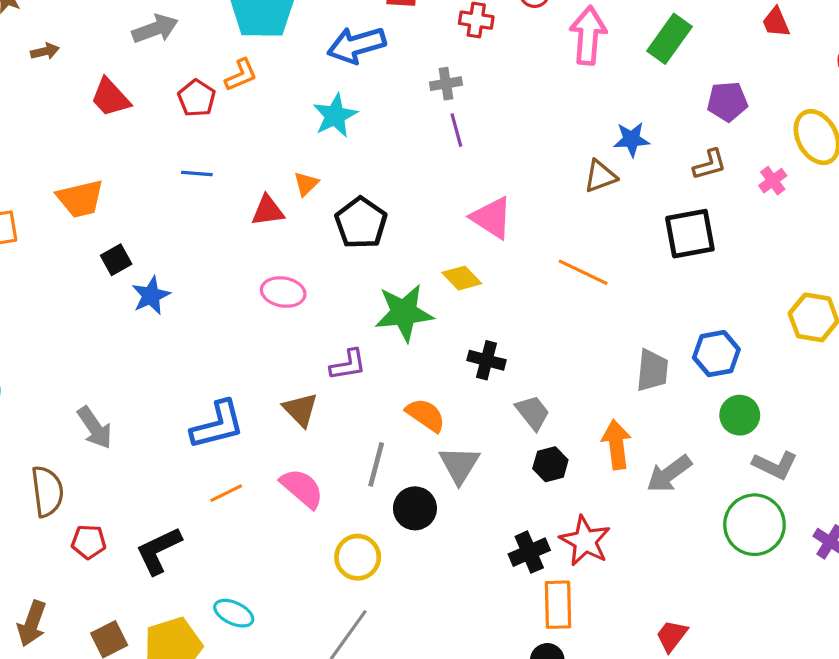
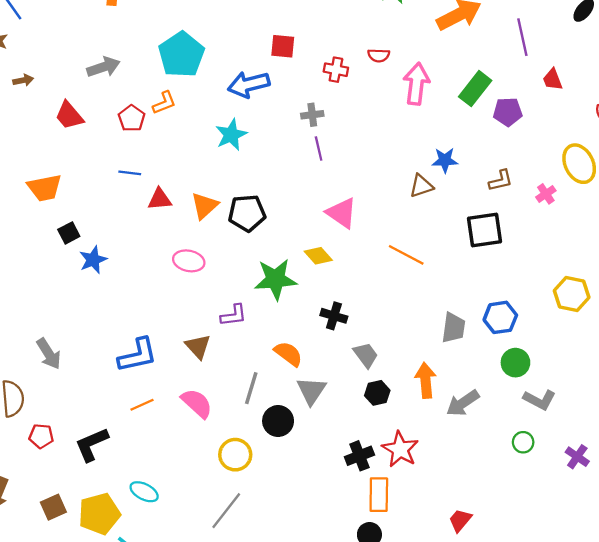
purple pentagon: (727, 102) -> (508, 112), moved
orange triangle: (306, 184) -> (204, 206), moved, size x1.5
red triangle: (268, 211) -> (160, 199), moved
black pentagon: (361, 223) -> (247, 213), turned 30
green circle: (754, 525) -> (523, 442), size x0.5

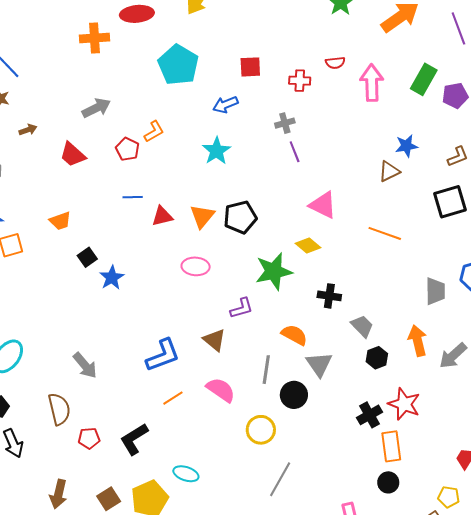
cyan pentagon: (181, 55) -> (178, 65), moved
blue arrow: (249, 84) -> (225, 105), size x0.7
orange trapezoid: (45, 188) -> (60, 221), size x0.7
gray line: (226, 511) -> (280, 479), moved

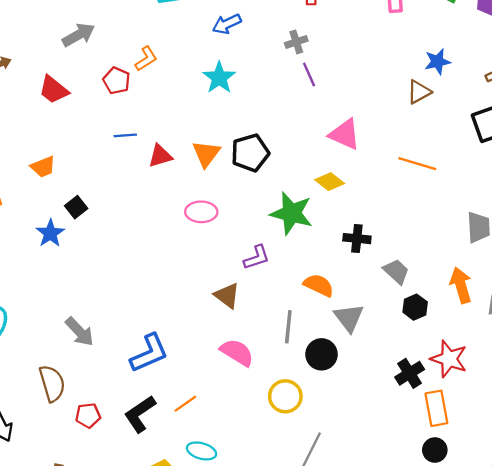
green star: (274, 271) -> (292, 213), turned 30
blue star: (112, 278) -> (50, 233), moved
blue L-shape: (163, 355) -> (149, 353), moved
orange line: (173, 398) -> (185, 404), moved

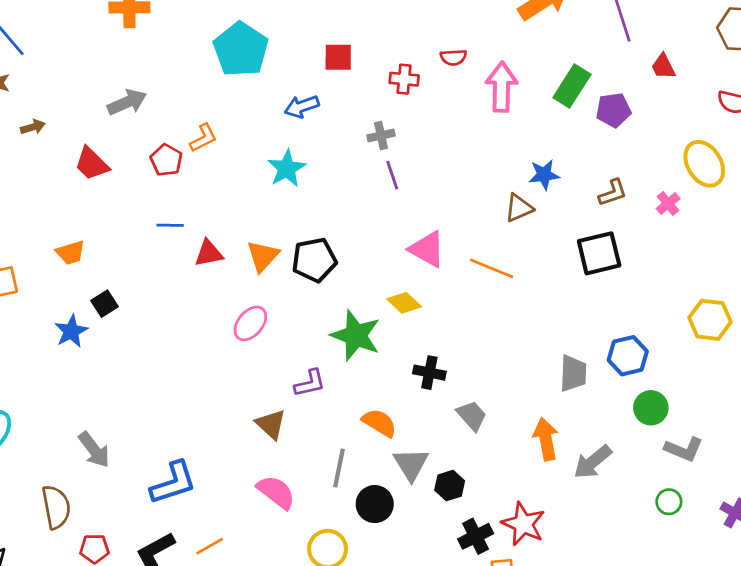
orange line: (417, 164) -> (492, 268), moved
pink ellipse: (201, 212) -> (250, 323), turned -56
black hexagon: (415, 307) -> (450, 486), moved

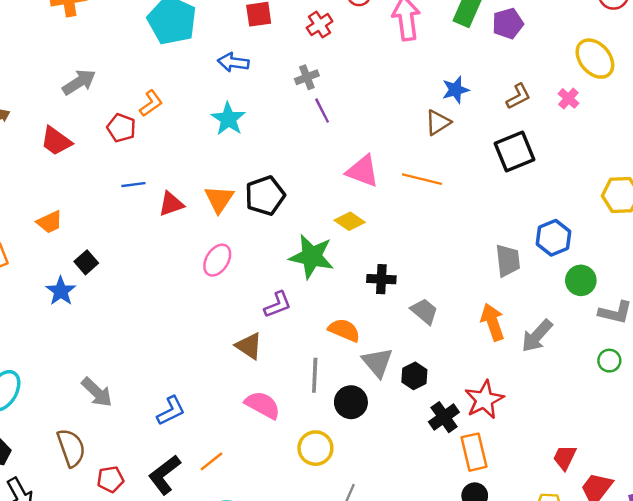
red cross: (404, 79) -> (320, 25), turned -30
blue arrow: (302, 106) -> (233, 62), turned 36
blue L-shape: (173, 483) -> (171, 411), size x0.7
red star: (523, 524) -> (484, 400), turned 30

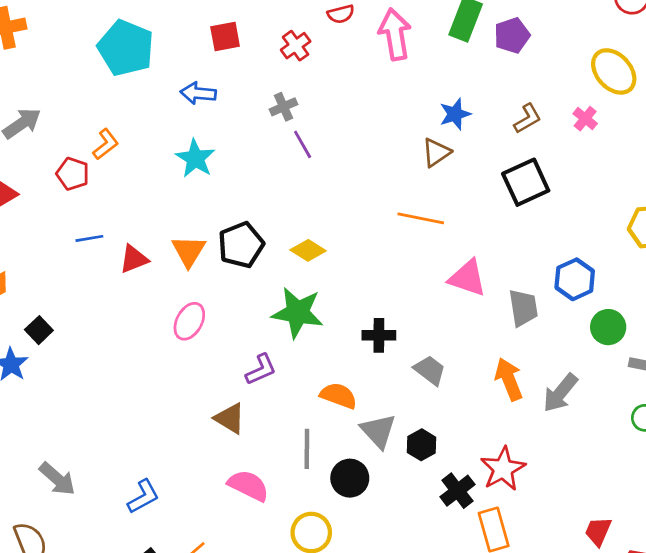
pink triangle: (363, 171) -> (468, 278), moved
yellow diamond: (350, 221) -> (308, 250), moved

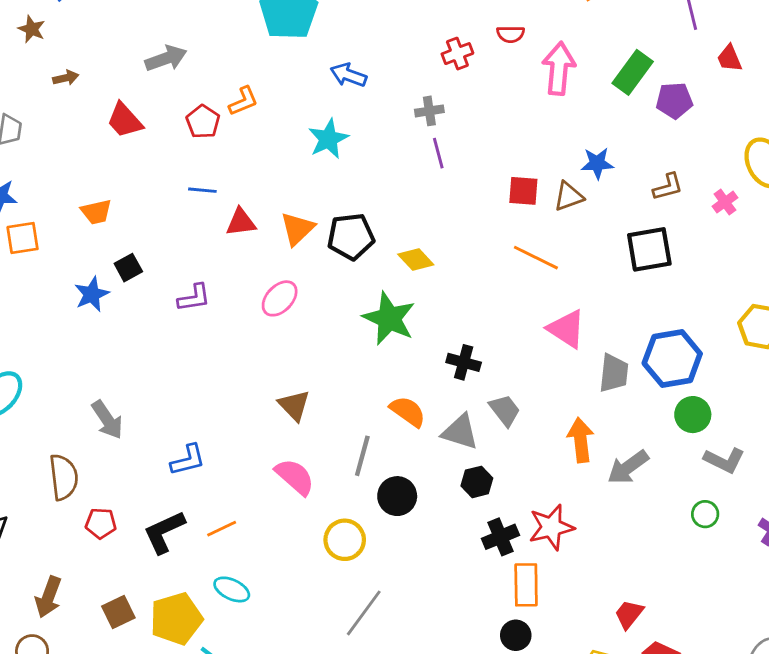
red square: (225, 37) -> (523, 191), moved
blue hexagon: (575, 279) -> (672, 358), size x1.4
purple L-shape: (261, 370) -> (194, 298), moved
gray triangle: (378, 431) -> (460, 432), moved, turned -45

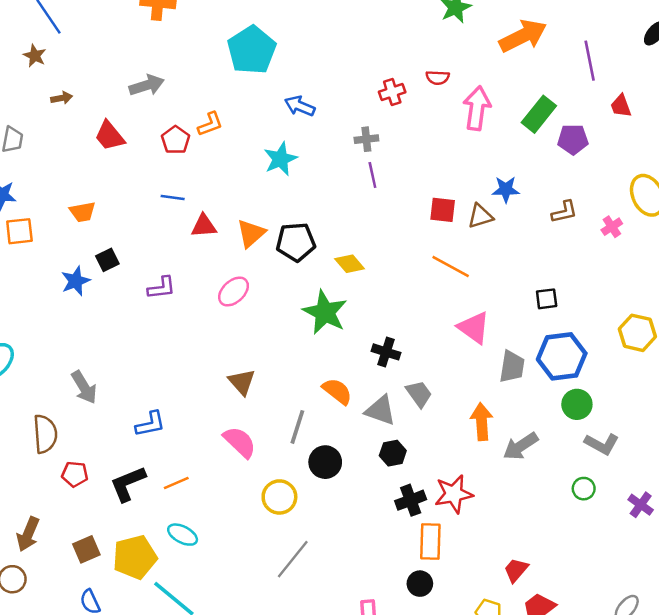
black square: (649, 249) -> (547, 299), moved, size x0.6

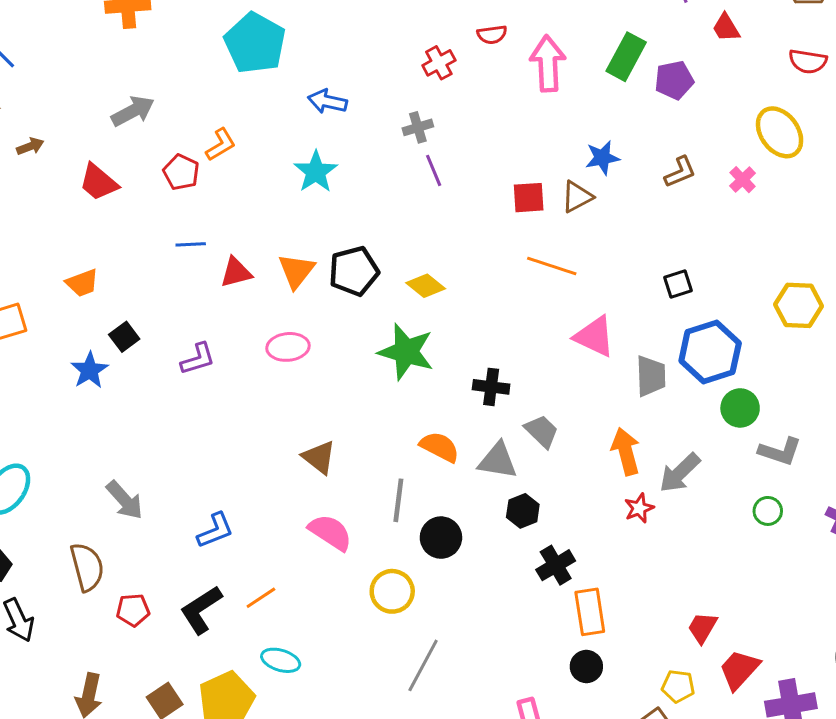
pink ellipse: (234, 291) -> (288, 347), turned 48
red star: (454, 494) -> (639, 508), moved, size x0.6

